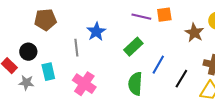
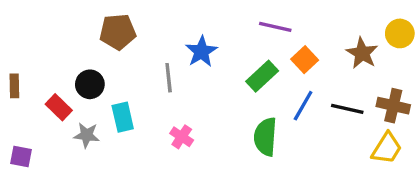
orange square: (164, 15) -> (305, 60), moved, turned -35
black line: (181, 79) -> (347, 109), moved, turned 72
pink cross: (84, 84) -> (182, 137), size x0.6

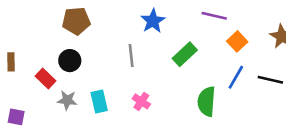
brown pentagon: (118, 32) -> (76, 21), moved
blue star: (201, 52) -> (153, 21), moved
green rectangle: (262, 76) -> (185, 54), moved
cyan rectangle: (123, 117) -> (99, 101), moved

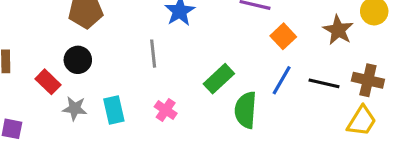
green rectangle: (185, 54) -> (219, 79), moved

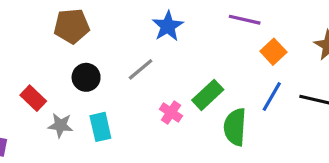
gray line: (153, 54) -> (141, 69), turned 56
black circle: (78, 60) -> (86, 77), moved
pink cross: (166, 110) -> (171, 113), moved

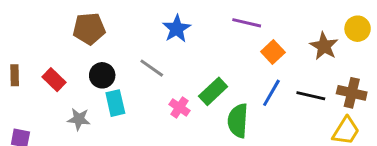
gray line: (141, 69) -> (152, 68), turned 75
red rectangle: (33, 98) -> (54, 80), moved
cyan rectangle: (100, 127) -> (115, 103), moved

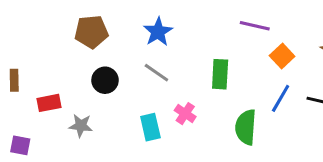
blue star: (177, 29) -> (158, 32), moved
red rectangle: (54, 80) -> (49, 103), moved, turned -55
green rectangle: (213, 91) -> (220, 74), moved, turned -44
cyan rectangle: (115, 103) -> (150, 127), moved

